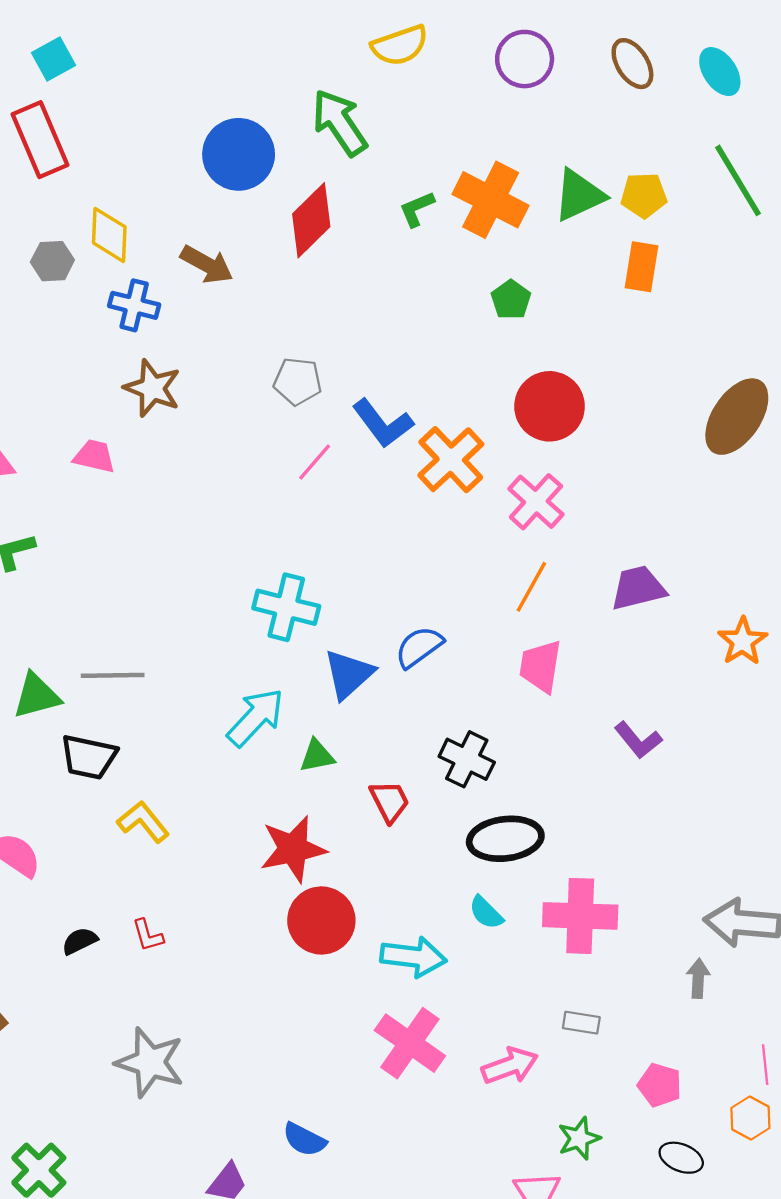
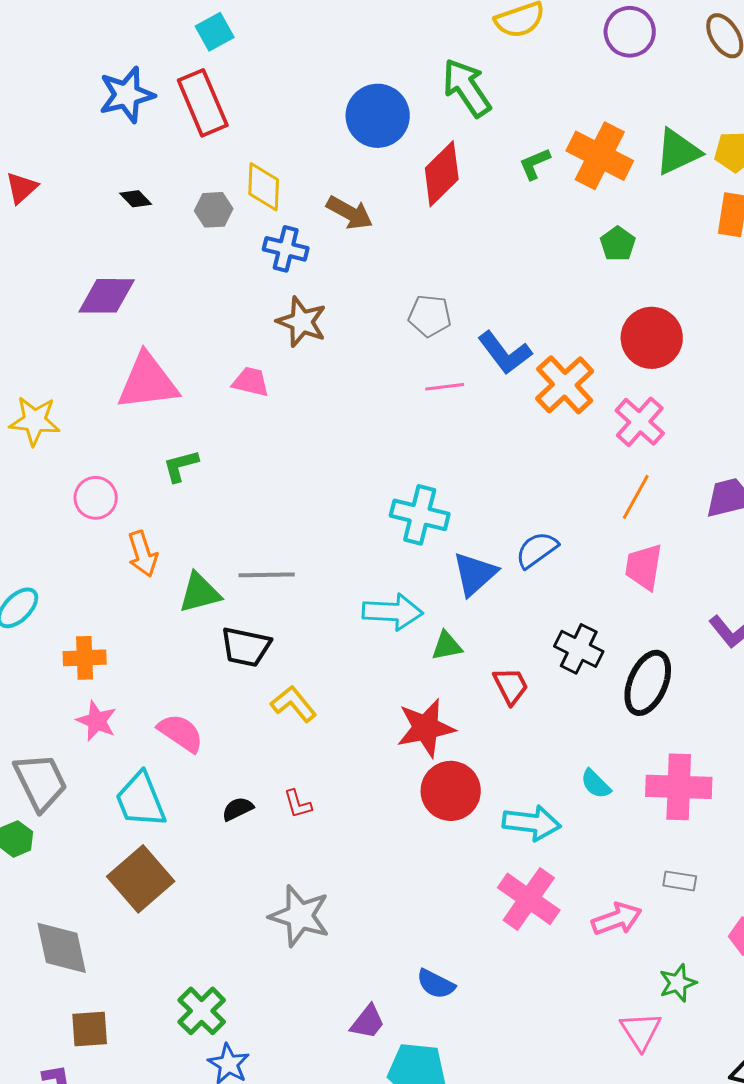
pink line: (315, 462) -> (445, 387), turned 42
cyan arrow: (256, 717) -> (393, 612), turned 50
black ellipse: (505, 839) -> (648, 683), moved, turned -60

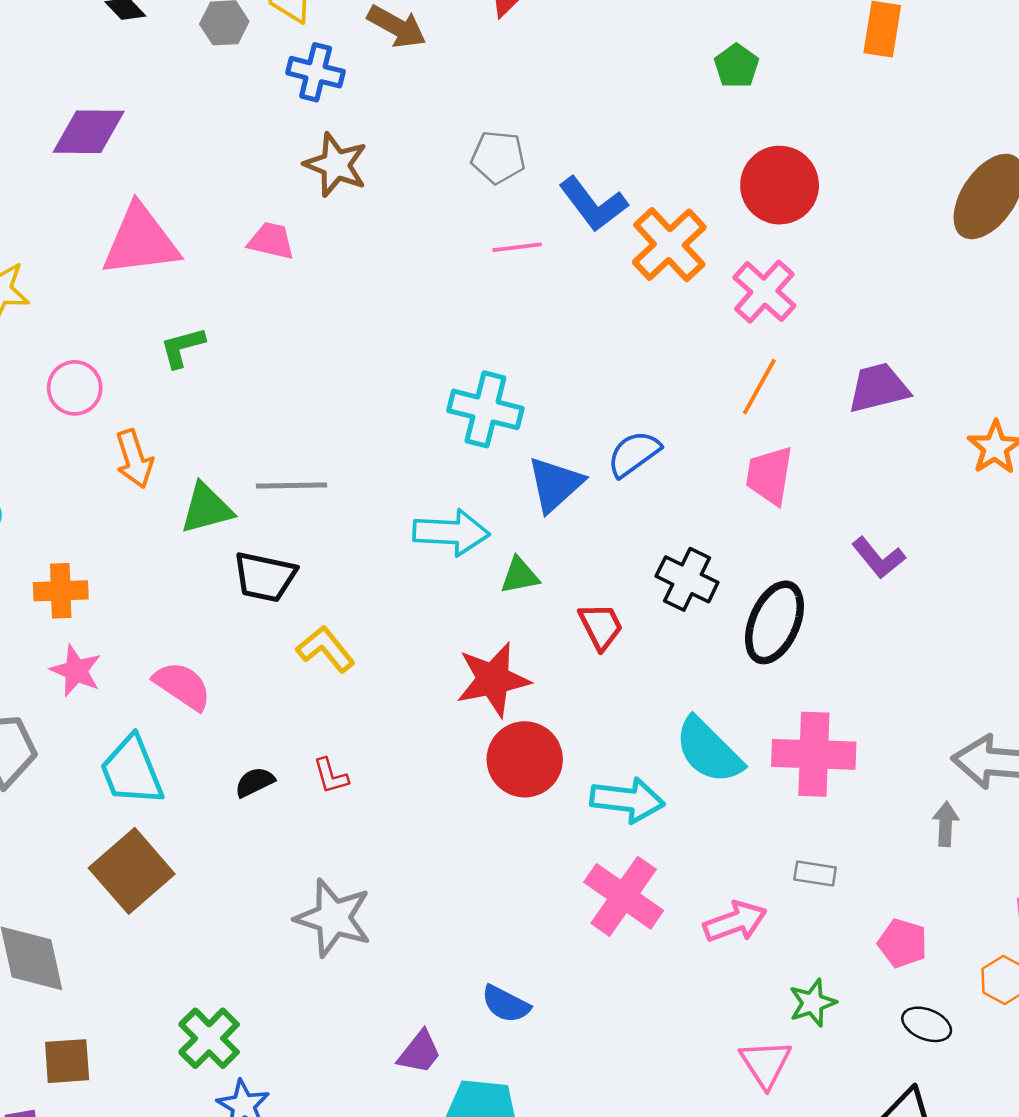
cyan semicircle: (596, 784) -> (709, 750), size x1.8

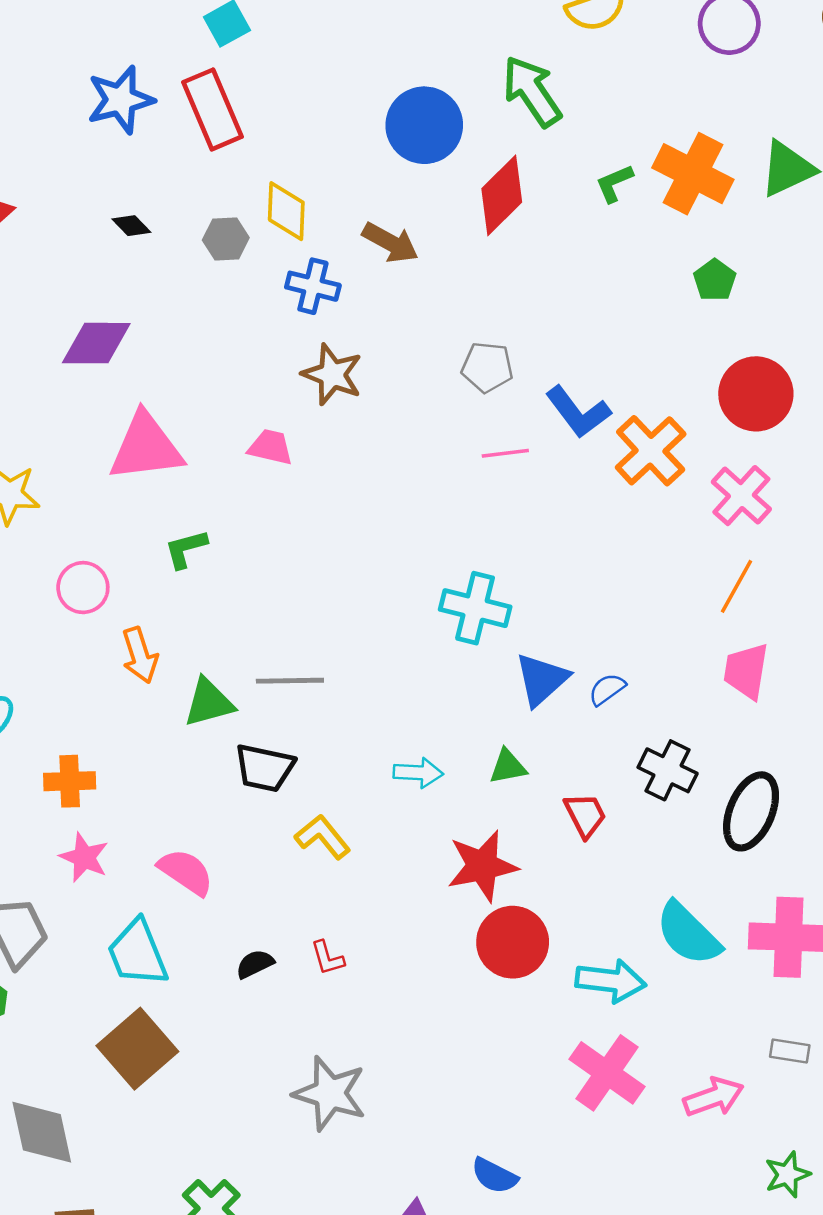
blue semicircle: (634, 454) -> (607, 689), moved, size x0.7
cyan arrow: (451, 532) -> (418, 773), moved, size x0.7

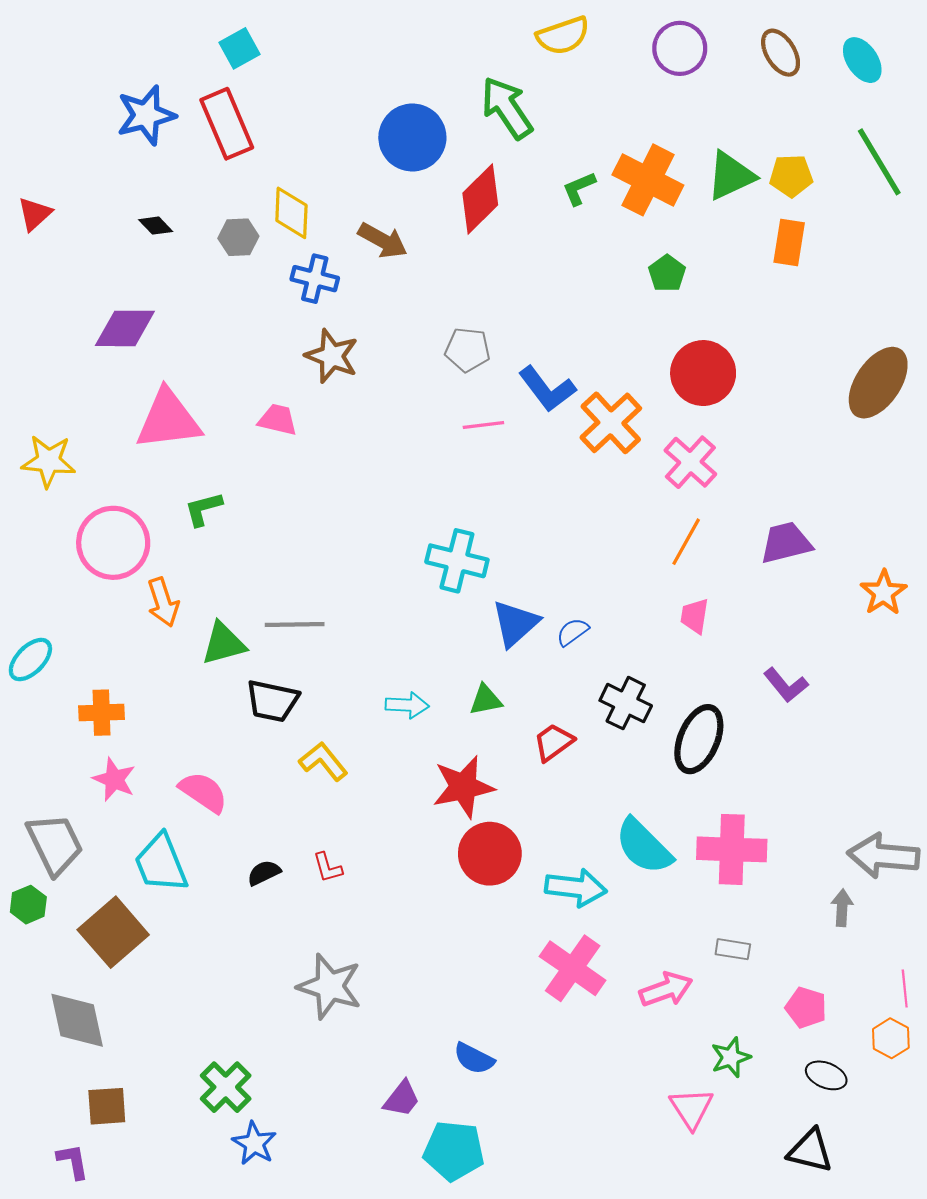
pink circle: (83, 588) -> (113, 543), size x1.6
pink trapezoid: (746, 671) -> (695, 616), size x0.7
red trapezoid: (585, 815) -> (554, 742), turned -99
brown square: (137, 1049) -> (113, 932), moved

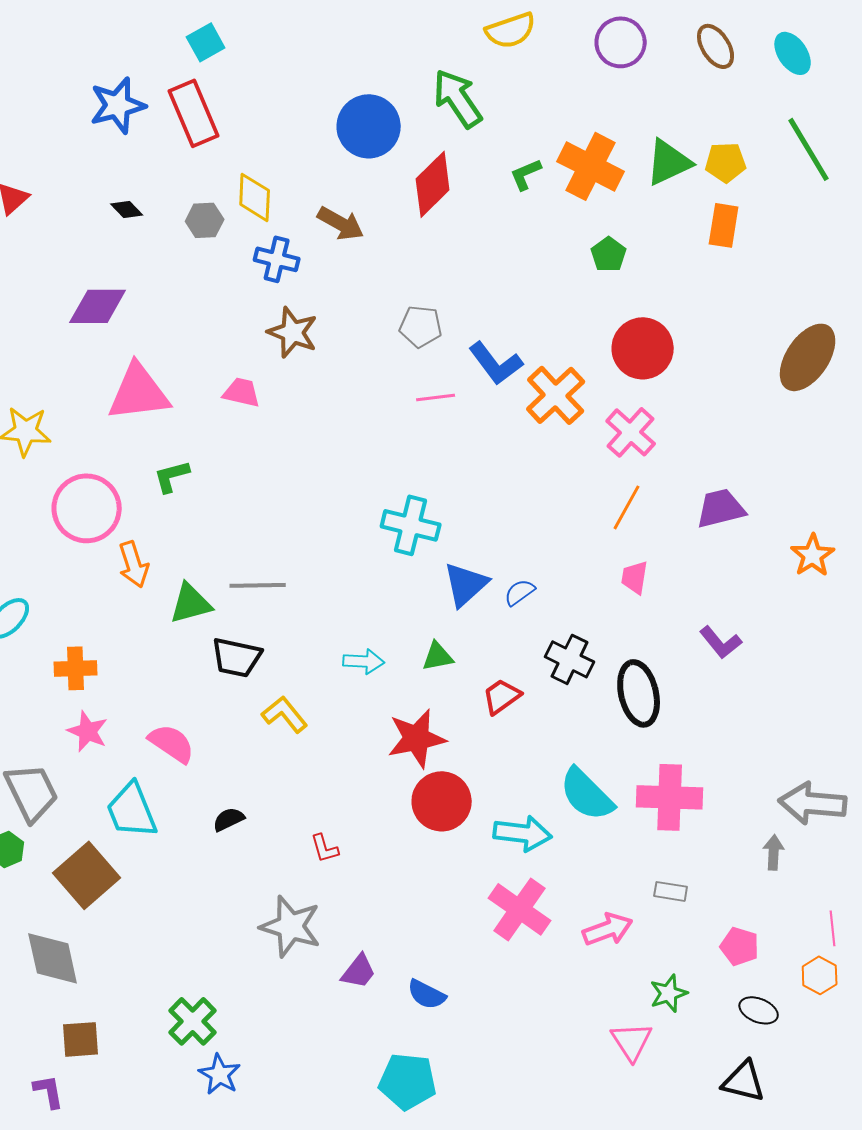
black ellipse: (699, 739) -> (639, 693), turned -36
red L-shape: (328, 867) -> (325, 848), moved
purple trapezoid: (402, 1099) -> (359, 971), moved

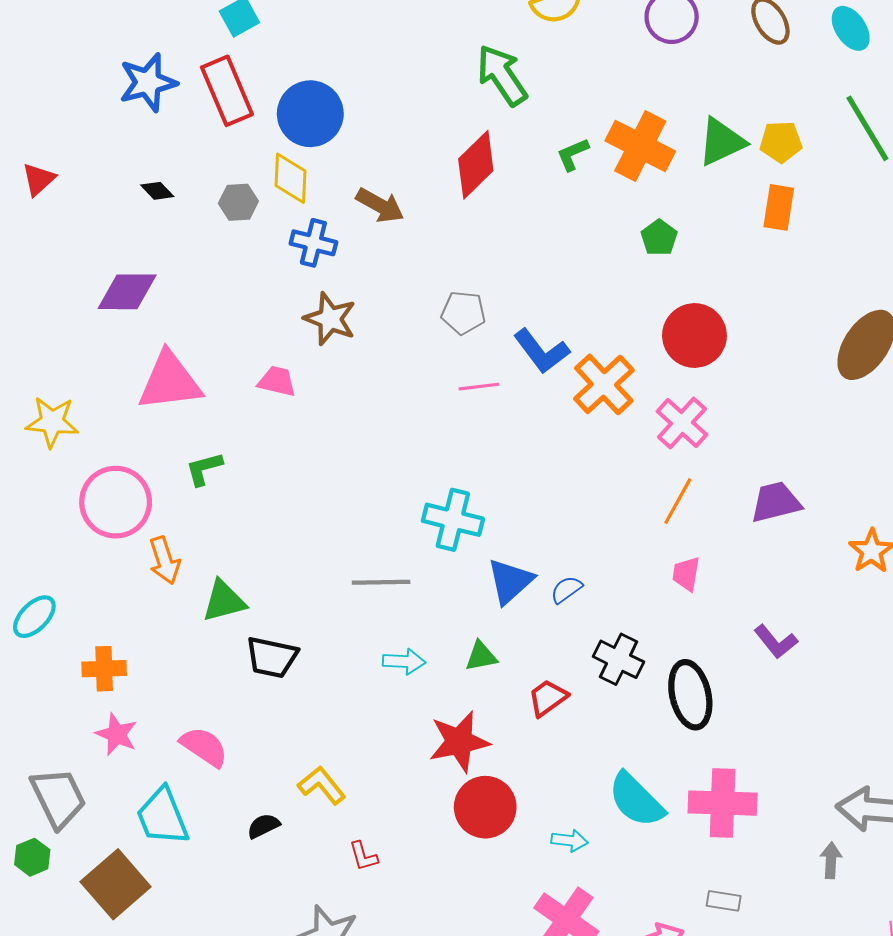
blue circle: (369, 126) -> (310, 114), moved
gray line: (258, 585) -> (381, 582), moved
yellow L-shape: (285, 714) -> (322, 785), moved
cyan arrow: (523, 833) -> (570, 840), size x0.6

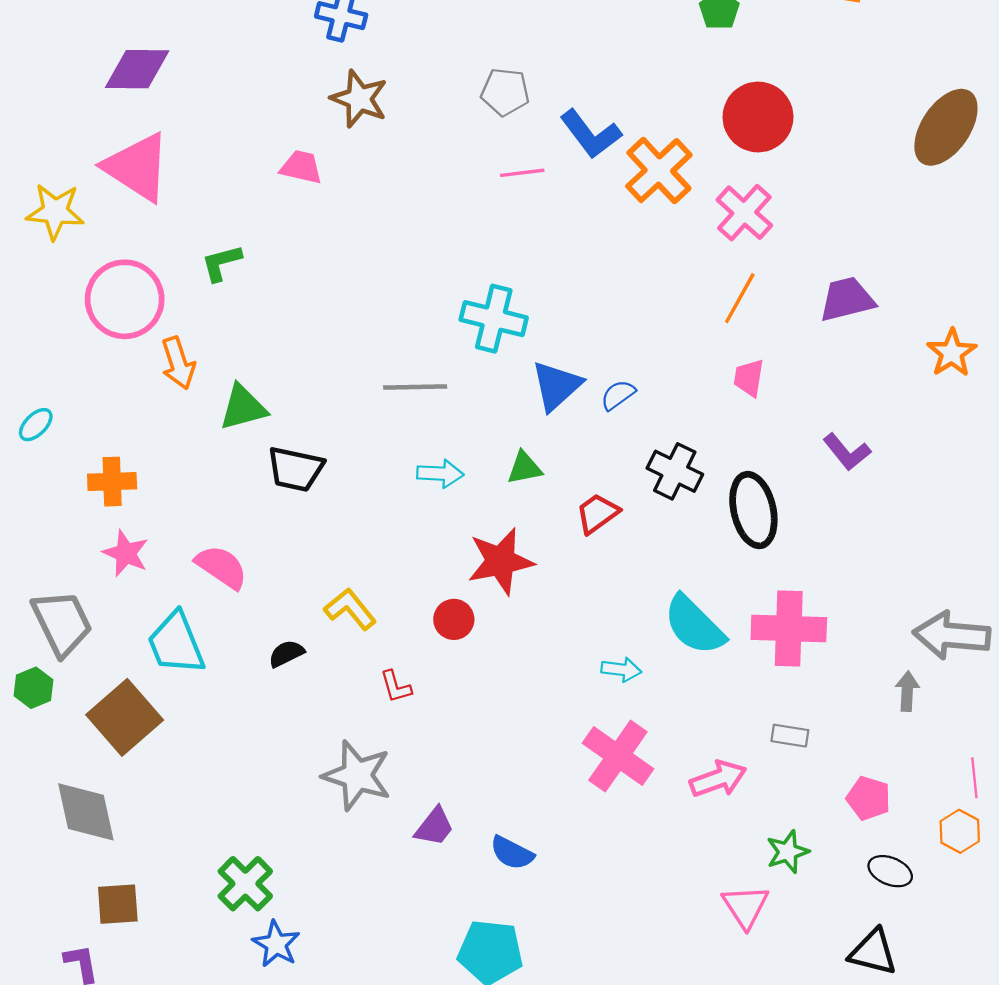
pink triangle: (170, 381) -> (137, 167), moved, turned 40
cyan ellipse: (34, 617) -> (36, 425), size x0.7
red circle: (485, 807) -> (454, 619), moved, size x0.6

